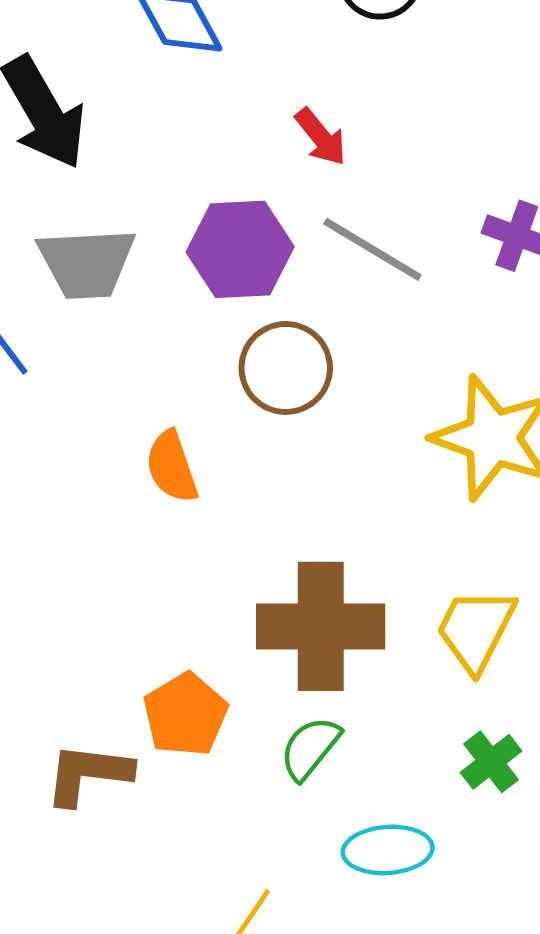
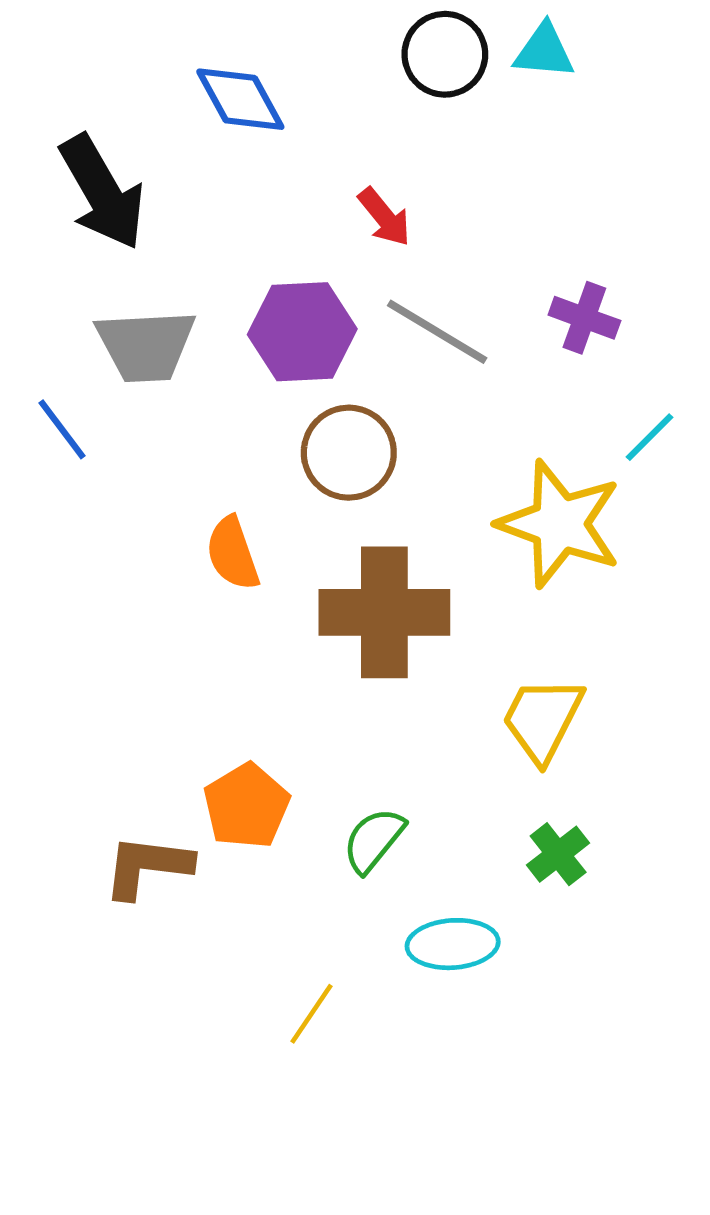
brown cross: (321, 626) -> (384, 612), moved

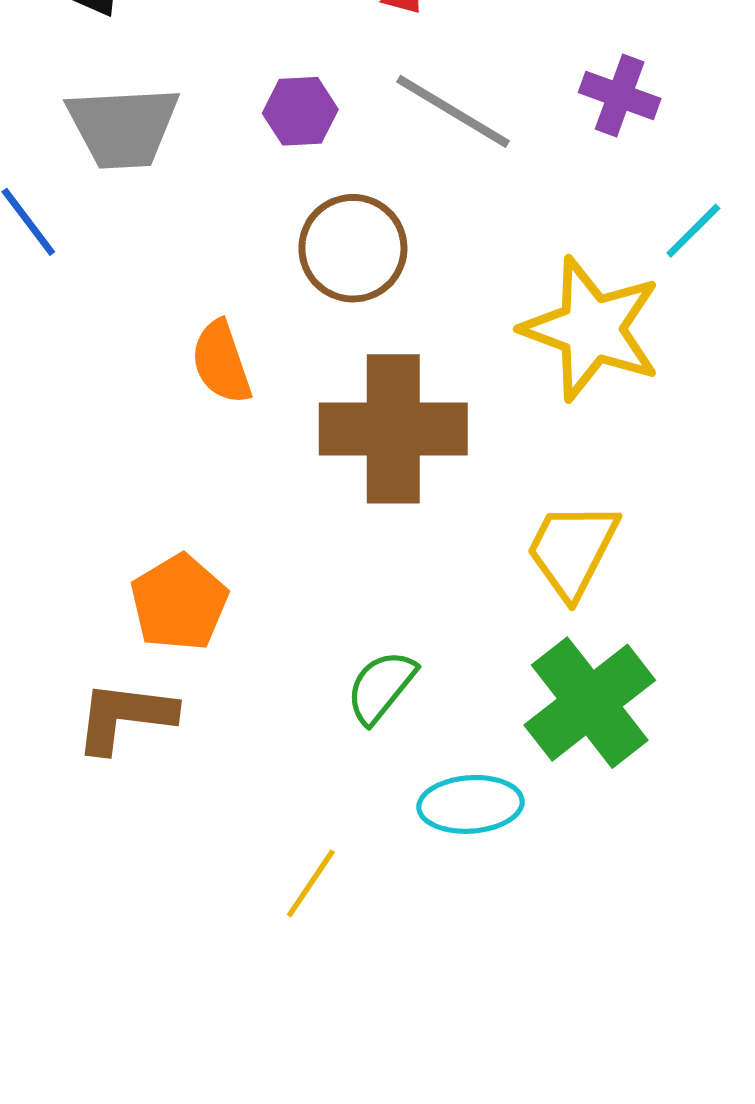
purple hexagon: (302, 332) -> (300, 111), size x0.6
orange pentagon: (246, 806) -> (179, 603), moved
green cross: (558, 854) -> (590, 703), size x1.8

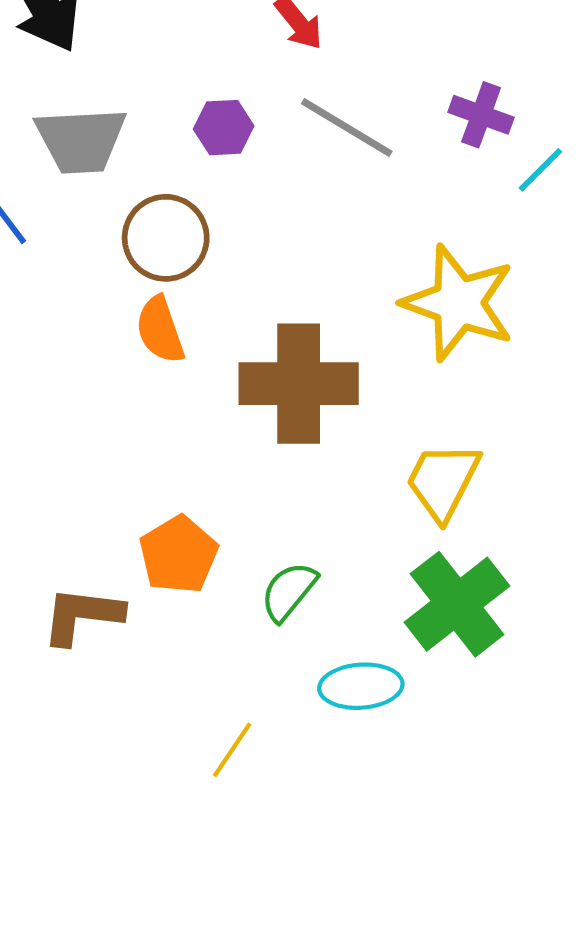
cyan line: (693, 231) -> (540, 170), moved
brown circle: (353, 248) -> (166, 238), moved
orange pentagon: (179, 603) -> (178, 555), moved

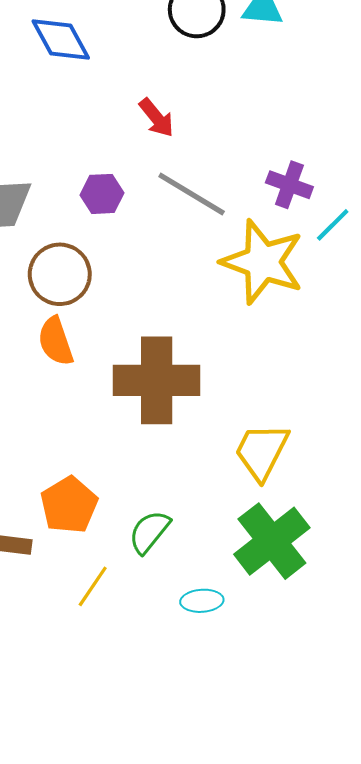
yellow star: (458, 303) -> (263, 262), moved
cyan ellipse: (361, 686) -> (202, 601), size x0.7
yellow line: (232, 750) -> (93, 586), moved

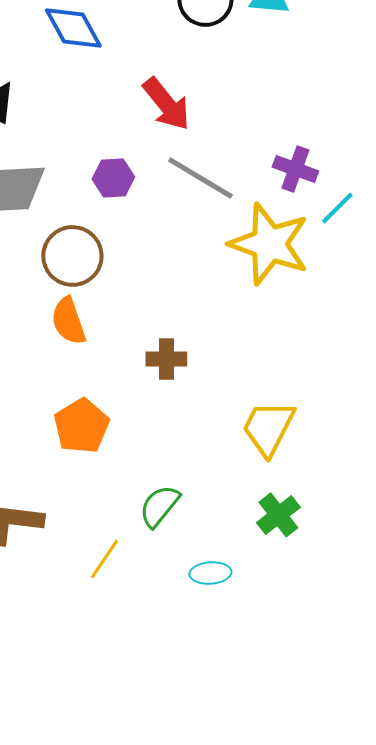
red arrow: (157, 118) -> (166, 104), size x1.4
brown cross: (157, 380) -> (166, 359), size x0.5
orange pentagon: (69, 505) -> (81, 426), moved
green cross: (272, 541) -> (278, 515), size x0.6

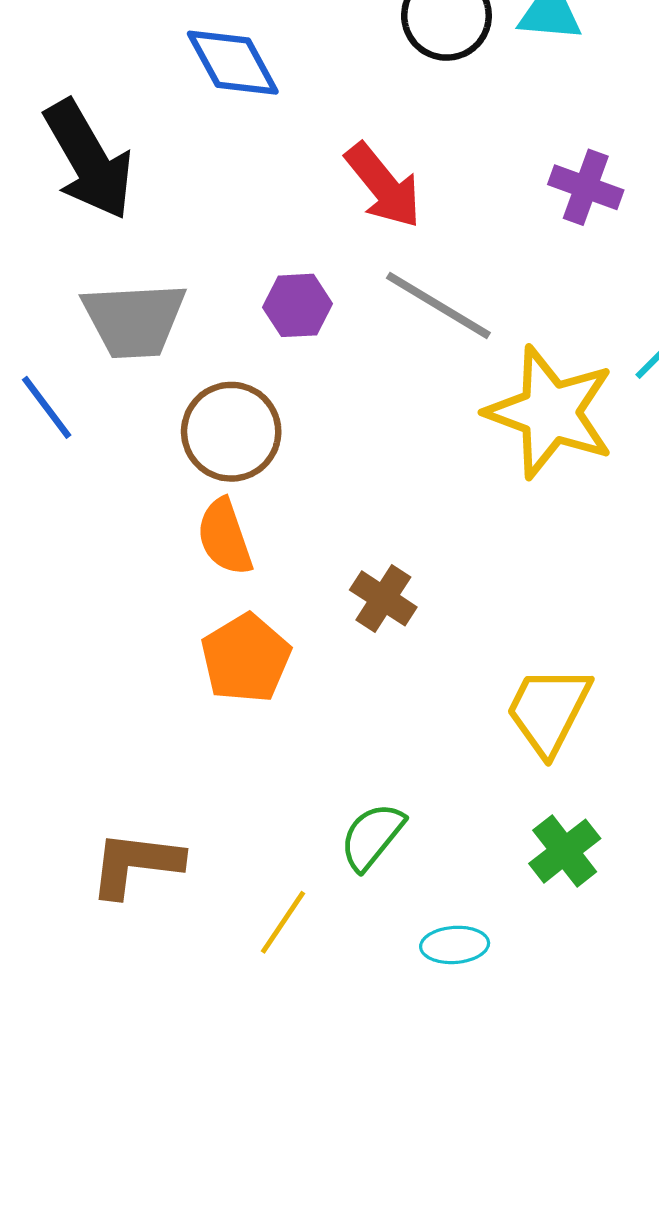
purple cross: (295, 169) -> (586, 187), moved
brown cross: (166, 359) -> (383, 598), turned 33
orange pentagon: (81, 426) -> (246, 658), moved

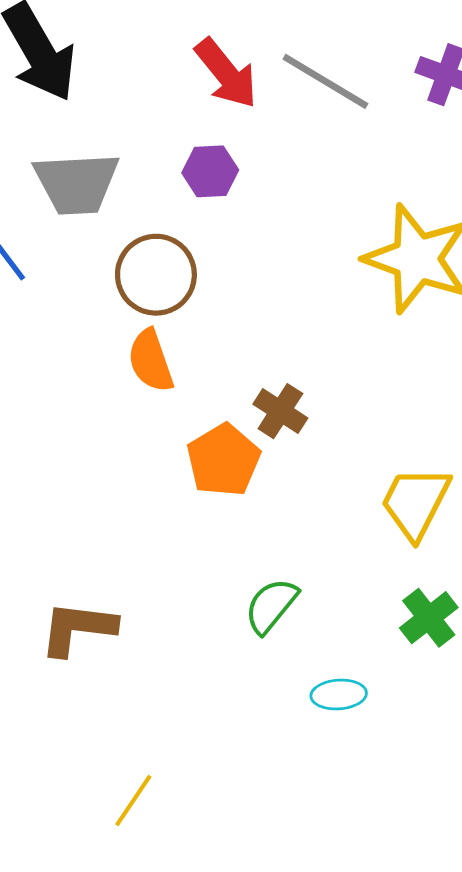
red arrow: (383, 186) -> (226, 73), moved
gray line: (438, 305) -> (325, 81), moved
orange pentagon: (246, 658) -> (223, 460), moved
yellow line: (283, 922) -> (133, 800), moved

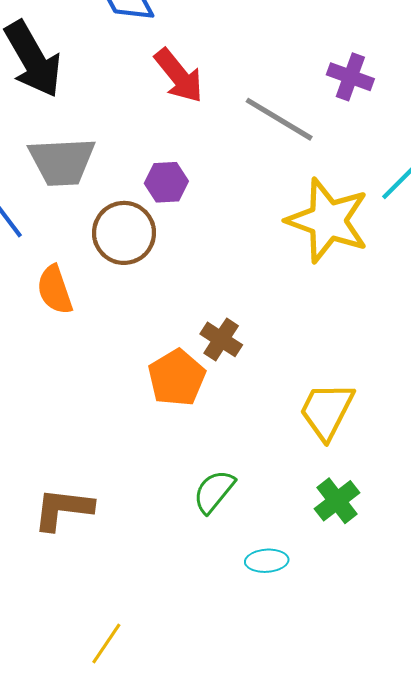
gray line: (325, 81) -> (279, 119), moved
purple hexagon: (210, 171) -> (166, 182), moved
orange semicircle: (151, 361) -> (55, 290), moved

